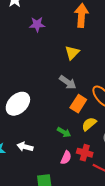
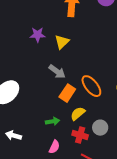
purple star: (37, 24) -> (38, 35), moved
green arrow: (64, 132) -> (53, 121), turned -40
red cross: (85, 153) -> (80, 135), moved

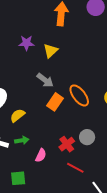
yellow semicircle: (78, 114) -> (18, 115), moved
green arrow: (53, 121) -> (22, 140), moved
red cross: (80, 135) -> (67, 144), turned 35

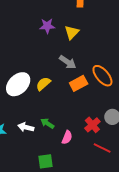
orange rectangle: (55, 102) -> (79, 83), turned 30
yellow semicircle: (18, 115) -> (43, 84), moved
green arrow: (22, 140) -> (47, 123), turned -136

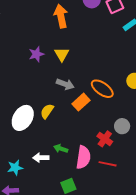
pink semicircle: (67, 137) -> (83, 157), size x1.6
red line: (102, 148) -> (108, 164), moved

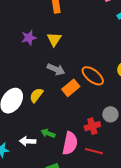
red cross: (105, 139) -> (92, 126), turned 35

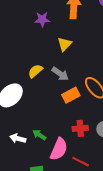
purple star: (29, 38) -> (42, 19), moved
yellow semicircle: (36, 95) -> (35, 71), moved
red cross: (92, 126) -> (80, 128), moved

